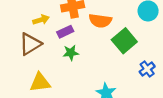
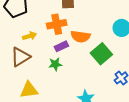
purple rectangle: (65, 32) -> (61, 46), moved

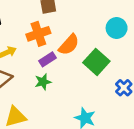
orange semicircle: (81, 37) -> (69, 45), turned -48

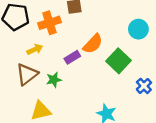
orange cross: (38, 34) -> (49, 23), moved
green star: (43, 82) -> (54, 80), moved

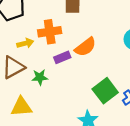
orange cross: (49, 23) -> (50, 32), moved
green square: (119, 61) -> (105, 91), moved

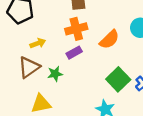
orange cross: (50, 32) -> (76, 29), moved
orange semicircle: (85, 47) -> (109, 39), moved

